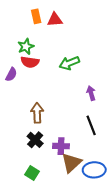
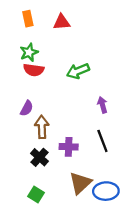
orange rectangle: (36, 16) -> (28, 19), moved
purple semicircle: (11, 75) -> (27, 108), moved
purple cross: (61, 146) -> (69, 147), moved

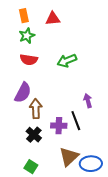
green star: (29, 52) -> (27, 36), moved
purple arrow: (102, 105) -> (88, 101), moved
purple semicircle: (27, 108) -> (23, 93), size x1.5
black line: (102, 141) -> (76, 121), moved

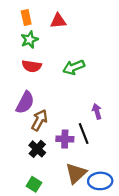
brown arrow: (36, 109) -> (39, 120), turned 30

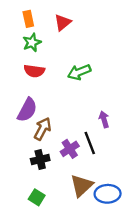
red triangle: (58, 21) -> (63, 22), turned -35
purple cross: (65, 139) -> (70, 149), turned -35
black cross: (37, 149) -> (40, 160), turned 35

